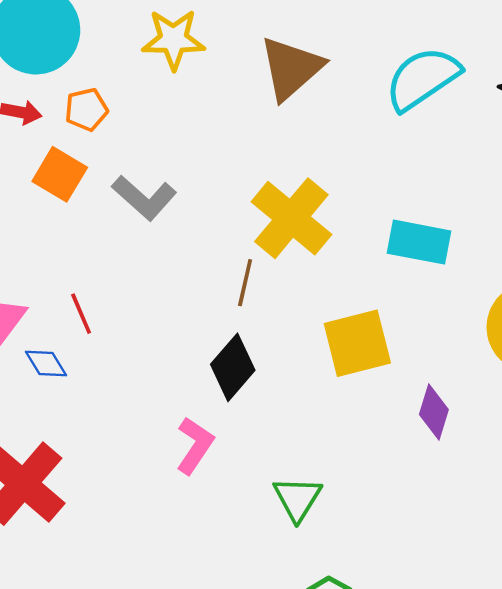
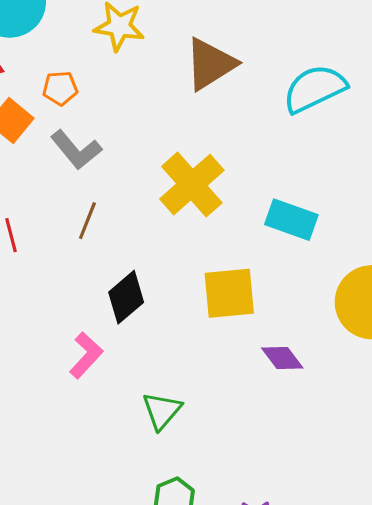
orange pentagon: (86, 110) -> (60, 88), moved
brown line: (245, 283) -> (87, 221), moved
purple diamond: (434, 412) -> (282, 358), turned -63

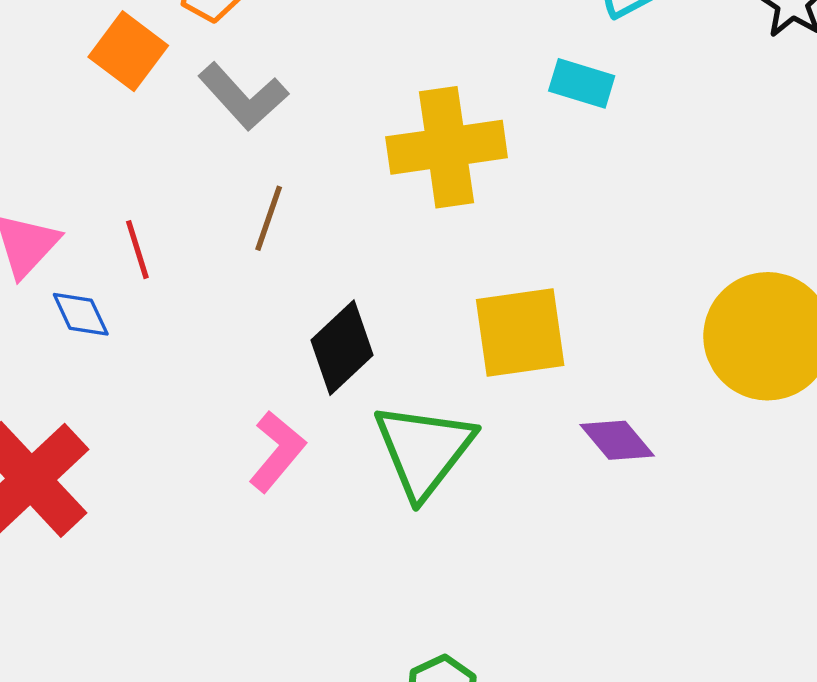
yellow cross: (192, 185) -> (447, 147), turned 36
cyan rectangle: (291, 220) -> (582, 83), moved, size x0.7
green triangle: (162, 411) -> (424, 450), moved, size x1.5

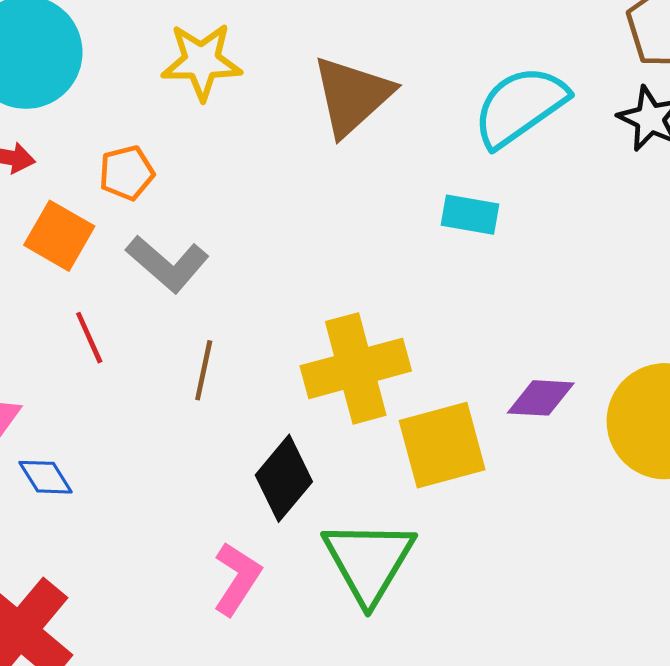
yellow cross: (447, 147) -> (356, 368), moved
red line: (137, 250) -> (89, 338), moved
purple diamond: (617, 440) -> (541, 398), moved, turned -40

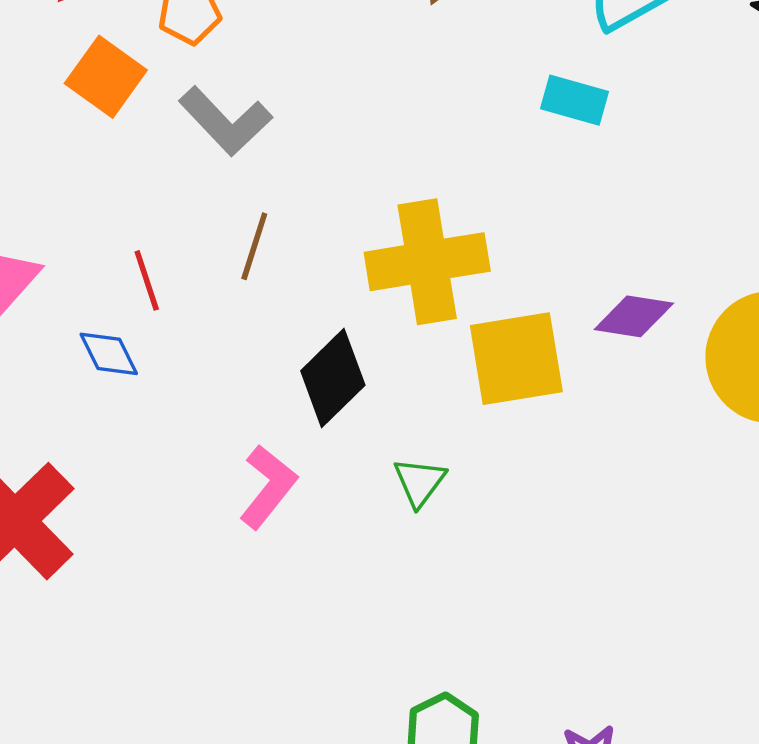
red line: (89, 338) -> (147, 280), moved
blue diamond: (46, 477) -> (109, 354), moved
green triangle: (369, 561) -> (420, 482), size x0.5

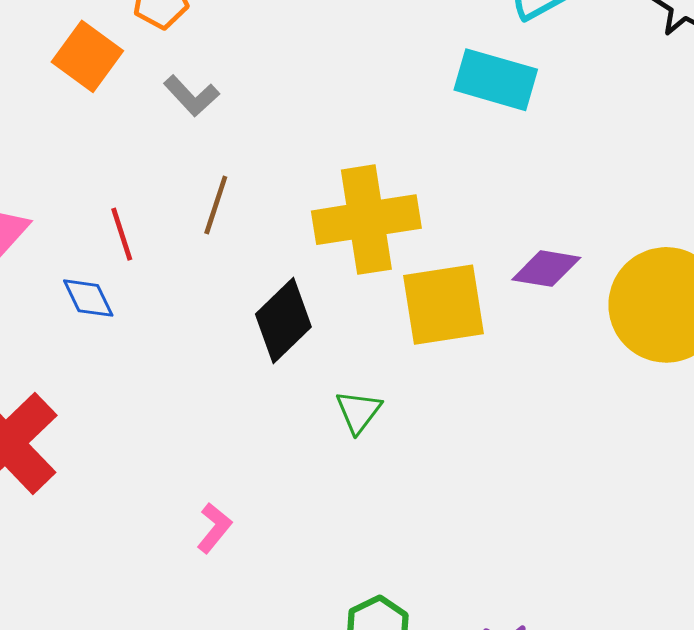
cyan rectangle: (574, 100) -> (496, 80), size x1.4
gray L-shape: (225, 121) -> (191, 96), size x0.7
pink L-shape: (268, 487) -> (214, 528), moved, size x0.7

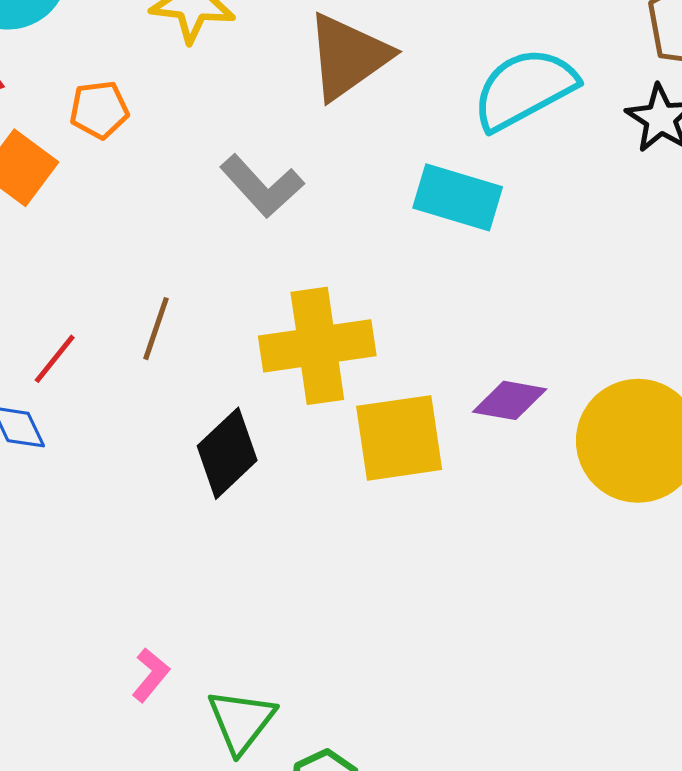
gray L-shape: (191, 96) -> (262, 186), moved, size x1.4
red line: (122, 234) -> (55, 359), turned 56
green triangle: (358, 412) -> (241, 721), moved, size x1.4

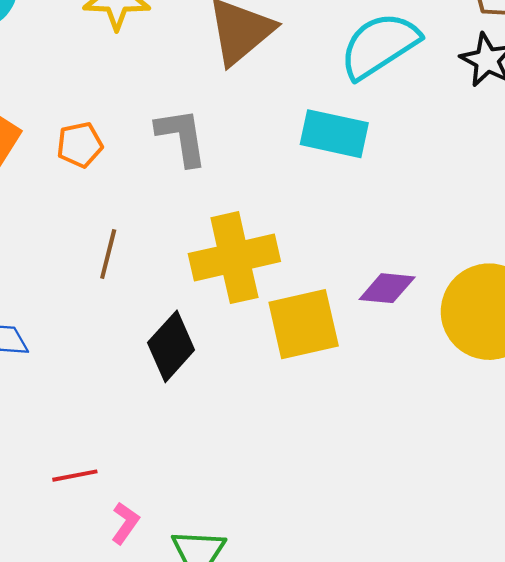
orange pentagon: (99, 110) -> (80, 145), moved
gray L-shape: (262, 186) -> (182, 137), turned -142
red line: (55, 359) -> (75, 476), moved, turned 45

